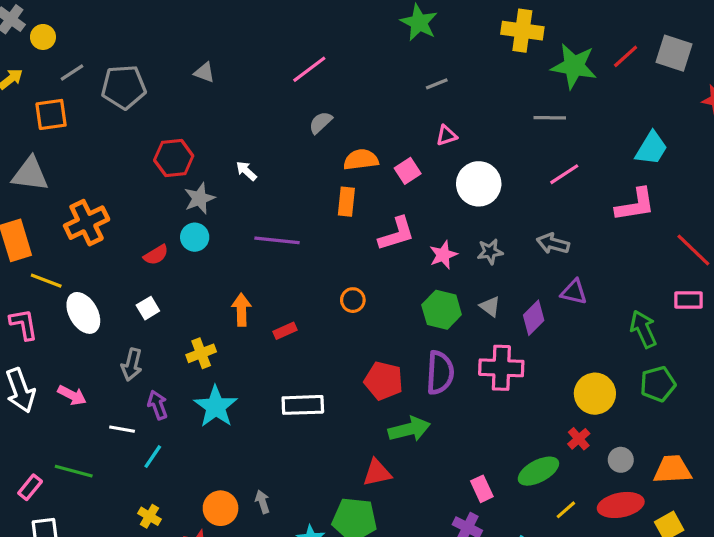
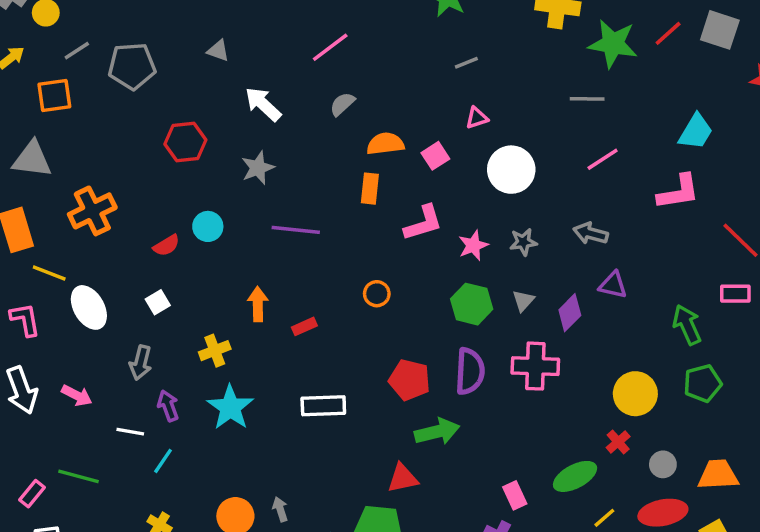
white arrow: (246, 171) -> (263, 104), moved, size x1.6
gray star: (200, 198) -> (258, 168), moved
gray triangle: (490, 306) -> (523, 301), turned 35

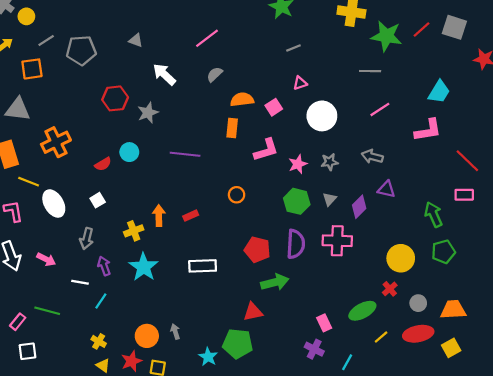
gray star: (258, 168) -> (148, 113), moved
orange arrow: (258, 304) -> (159, 216), moved

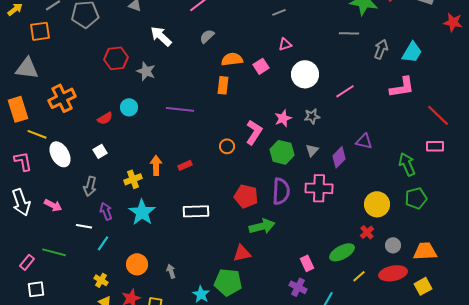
pink line: (380, 109) -> (345, 91), moved
gray star: (148, 113) -> (146, 71), turned -30
pink L-shape: (266, 150) -> (254, 132), moved, turned -40
gray arrow: (372, 156) -> (381, 49), moved, turned 96
orange circle: (147, 336) -> (137, 264), moved

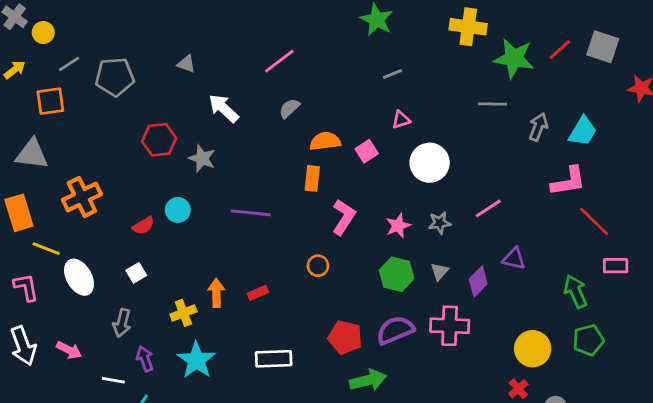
pink line: (345, 91) -> (488, 208), moved
red line: (438, 115) -> (594, 221), moved
pink L-shape: (254, 132) -> (344, 217), moved
purple semicircle: (281, 191) -> (395, 330), turned -116

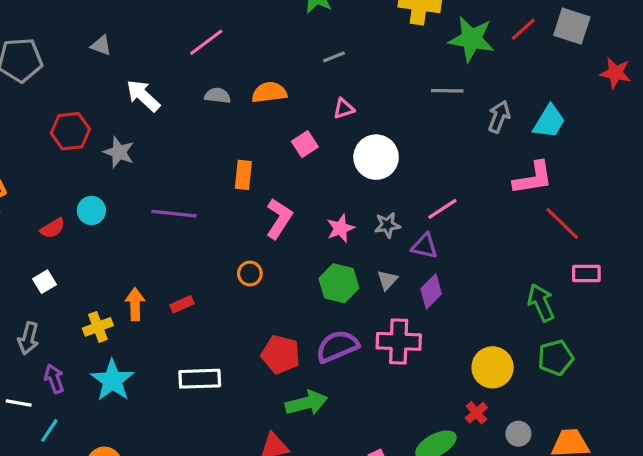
gray semicircle: (289, 108) -> (218, 96), turned 50
orange semicircle: (325, 141) -> (269, 92), moved
purple triangle: (514, 259) -> (425, 246), moved

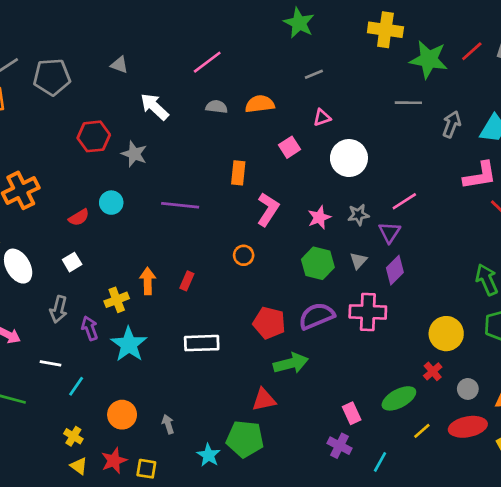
purple triangle: (425, 246) -> (389, 232), turned 50
red rectangle: (182, 304) -> (187, 281), turned -42
purple arrow: (54, 379) -> (90, 328), moved

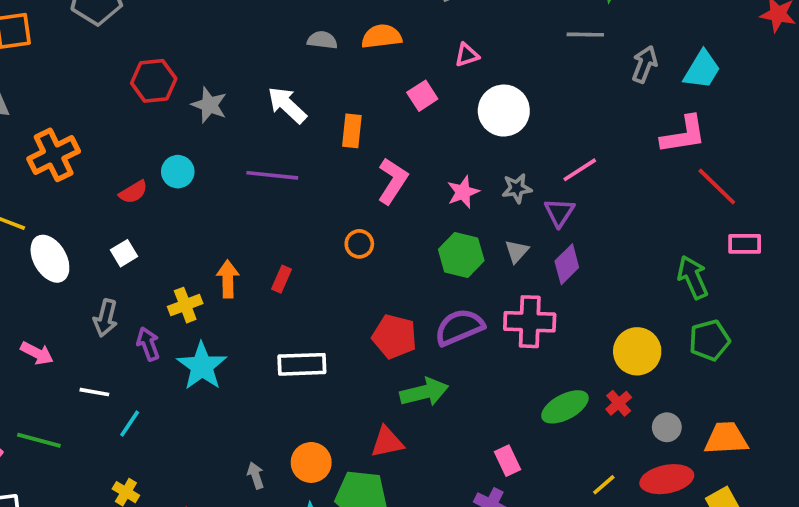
white arrow: (154, 107) -> (287, 105), moved
green ellipse: (399, 398) -> (565, 407), moved
orange circle: (122, 415) -> (311, 462), moved

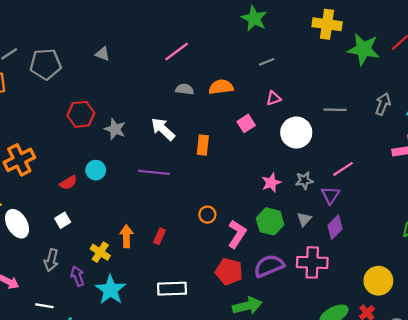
gray line: (585, 35) -> (335, 110), moved
pink L-shape: (393, 181) -> (237, 234), moved
yellow cross: (185, 305) -> (100, 252), turned -36

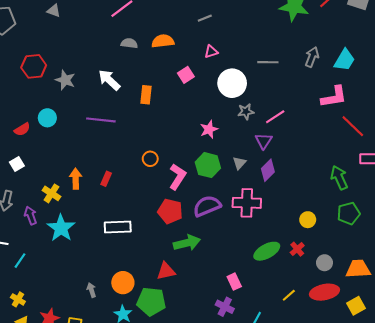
gray star: (304, 180) -> (246, 112), moved
yellow circle: (378, 281) -> (308, 220), size x0.6

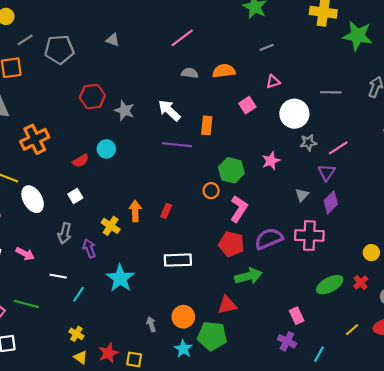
purple line: (101, 120) -> (177, 145), moved
green hexagon: (208, 165) -> (231, 170), moved
cyan star: (61, 228) -> (120, 278), moved

